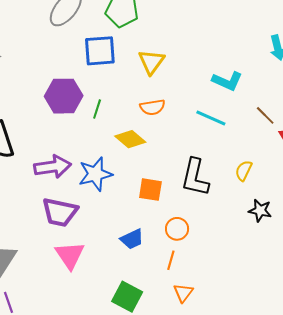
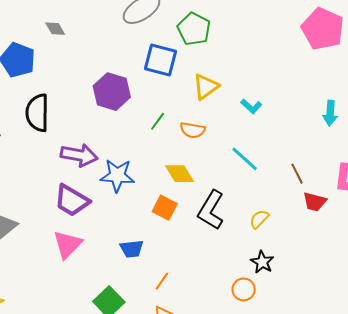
cyan L-shape: (227, 81) -> (251, 106), moved, size x0.7
green line: (97, 109) -> (158, 121), moved
yellow diamond: (130, 139) -> (179, 174), moved
orange circle: (177, 229) -> (244, 289), moved

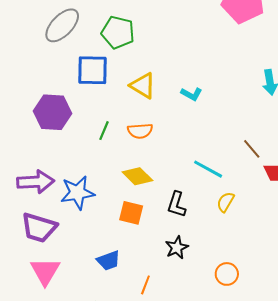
yellow triangle: (206, 87) -> (143, 86), turned -40
cyan line: (245, 159) -> (208, 169), moved
black L-shape: (211, 210) -> (177, 204), size x0.7
black star: (262, 262) -> (177, 248), moved, turned 30

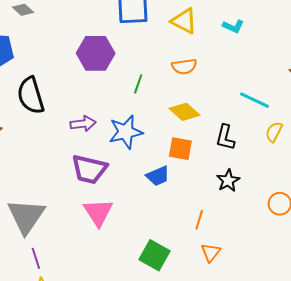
green line: (104, 131) -> (138, 84), moved
purple arrow: (36, 182) -> (83, 124), size x0.7
blue trapezoid: (109, 261) -> (158, 176), moved

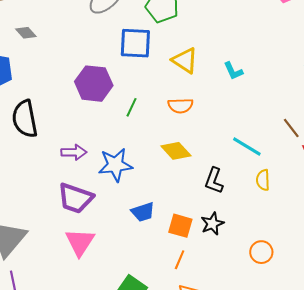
cyan L-shape: (233, 26) -> (233, 71), turned 35
green line: (138, 84) -> (131, 107), moved
yellow semicircle: (274, 132) -> (263, 180), turned -35
orange square: (180, 149) -> (180, 226), moved

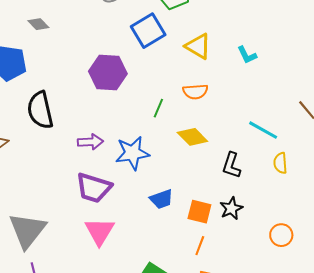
blue square: (135, 43) -> (148, 31), turned -32
green line: (131, 107) -> (158, 108), moved

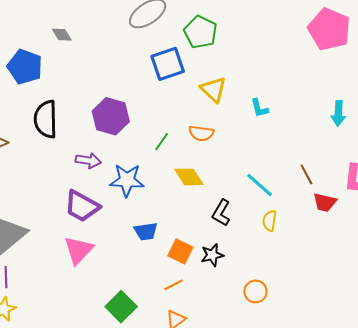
purple hexagon: (108, 73) -> (111, 116), moved
orange line: (200, 246) -> (174, 285), turned 30

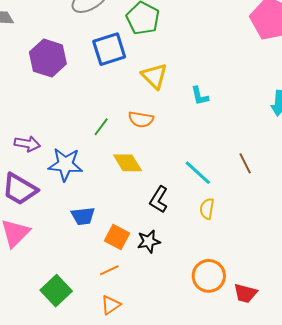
purple hexagon: (111, 116) -> (48, 58), moved
red trapezoid: (325, 202) -> (245, 293), moved
orange circle: (255, 291) -> (209, 276), moved, size x1.4

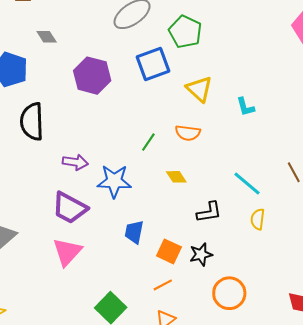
yellow diamond: (128, 163) -> (176, 177), size x0.7
black L-shape: (159, 200) -> (209, 212), turned -128
blue trapezoid: (83, 216) -> (134, 232), turned 110
orange circle: (209, 276) -> (229, 293), moved

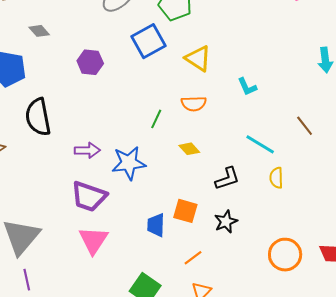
purple hexagon: (92, 76) -> (90, 62), size x0.7
cyan L-shape: (245, 107) -> (247, 87), moved
blue trapezoid: (134, 232) -> (156, 225), moved
orange square: (169, 251) -> (185, 211), moved
orange circle: (229, 293) -> (285, 255), moved

